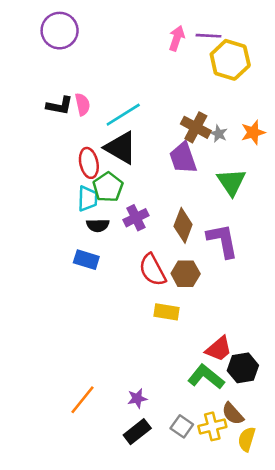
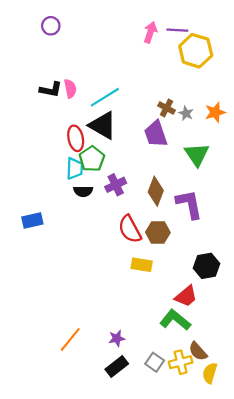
purple circle: (60, 31) -> (51, 26), size x0.6
brown cross: (196, 127) -> (167, 108), size x0.7
blue rectangle: (86, 260) -> (32, 220), moved, turned -30
black hexagon: (243, 368) -> (207, 266), moved

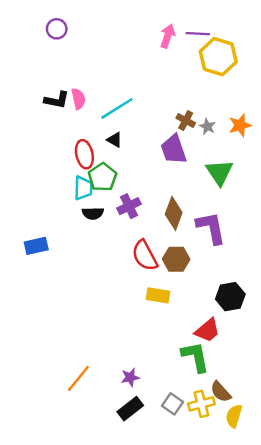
black triangle: (103, 125) -> (115, 140), size x0.5
green L-shape: (175, 320) -> (195, 357), turned 40

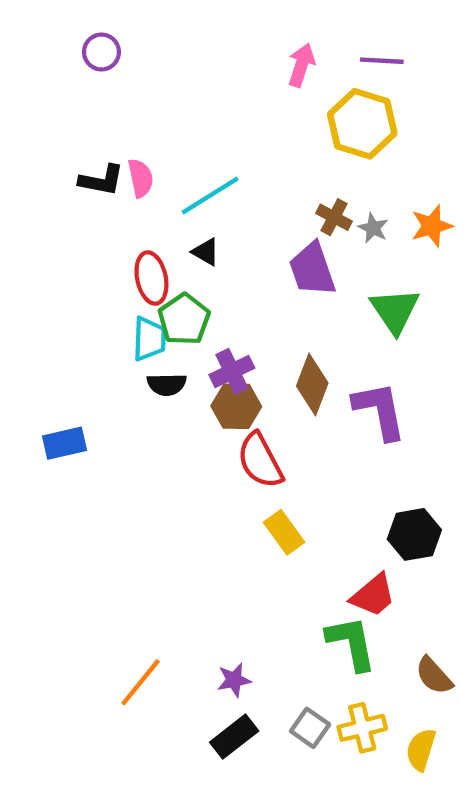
purple line: (198, 34) -> (382, 61), moved
yellow hexagon: (218, 57) -> (362, 124), moved
brown hexagon: (176, 259) -> (236, 406), moved
yellow rectangle: (158, 295) -> (284, 532), turned 45
brown semicircle: (221, 392) -> (434, 676), moved

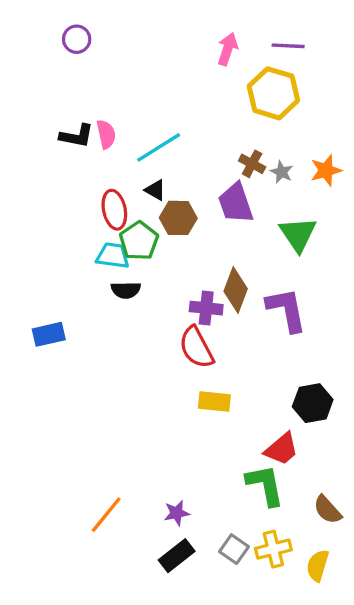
cyan trapezoid: (149, 339) -> (113, 256), turned -84
purple cross: (232, 371) -> (206, 308), moved, turned 32
brown hexagon: (236, 406) -> (178, 218), moved
yellow rectangle: (284, 532) -> (214, 402), turned -48

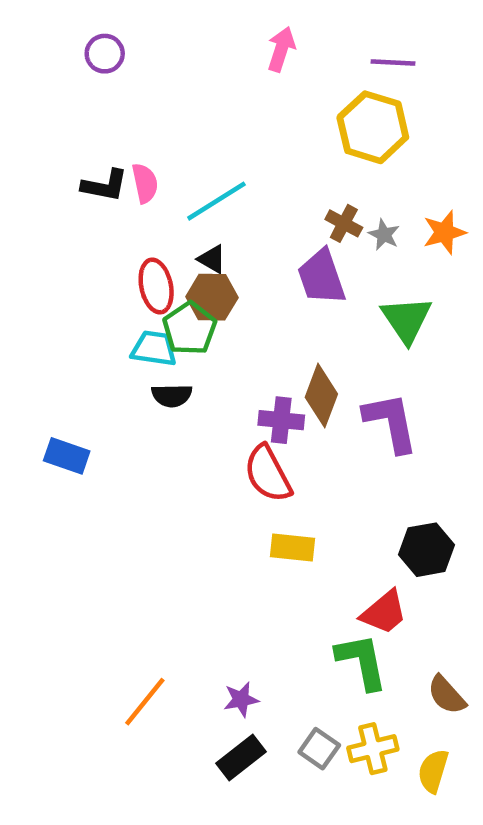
pink arrow: (227, 49) -> (281, 49), moved
brown hexagon: (178, 218) -> (212, 297), moved
blue rectangle: (49, 334) -> (67, 456), turned 32

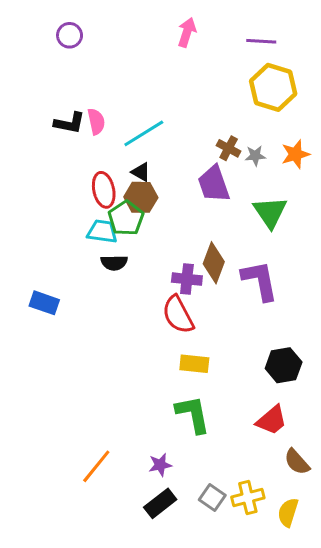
yellow hexagon: (373, 127) -> (273, 87), moved
gray star: (384, 235) -> (255, 156), turned -30
red trapezoid: (384, 612) -> (272, 420), moved
green L-shape: (362, 661) -> (193, 414), moved

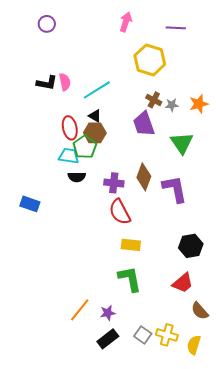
yellow hexagon: (273, 87) -> (150, 60), moved
purple cross: (187, 279) -> (114, 183), moved
orange line: (96, 466) -> (80, 310), moved
yellow cross: (248, 498) -> (167, 335), turned 30

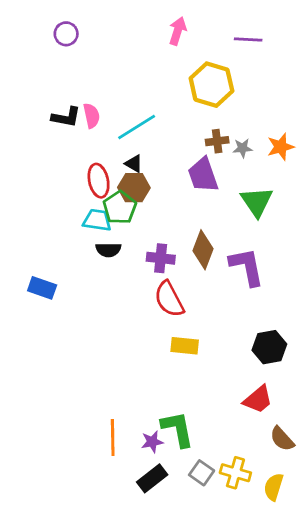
brown cross: (154, 100) -> (217, 141), turned -35
green L-shape: (130, 279) -> (178, 429), moved
orange line: (80, 310) -> (113, 437), turned -40

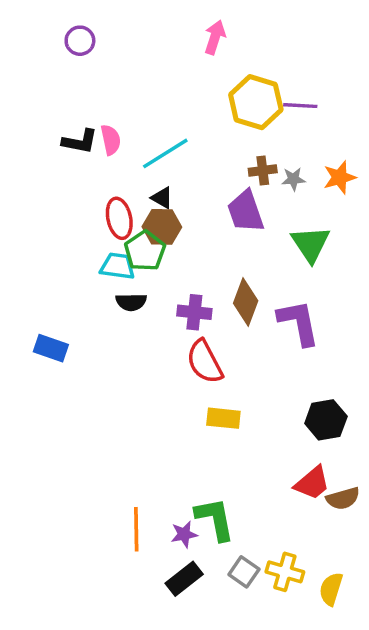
purple line: (248, 39) -> (300, 106), moved
brown semicircle: (282, 439) -> (343, 498), moved, turned -64

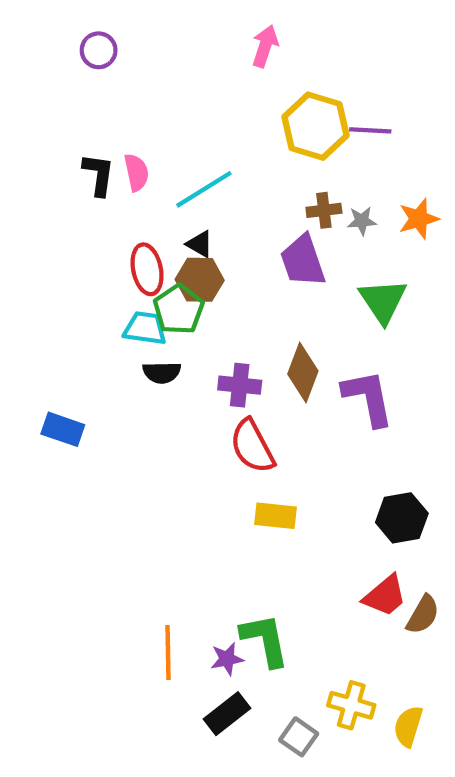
black L-shape: (80, 141) -> (99, 175), turned -93
brown semicircle: (343, 498) -> (423, 615), turned -44
gray square: (244, 572) -> (299, 737), moved

